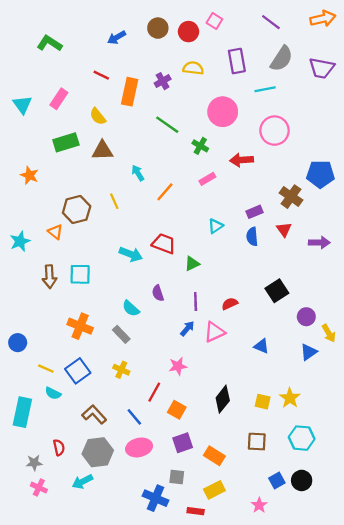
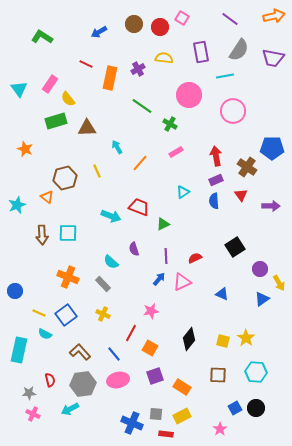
yellow semicircle: (98, 116) -> (68, 99), moved
red arrow: (242, 160) -> (216, 156), moved, turned 84
gray square: (177, 477) -> (156, 414), moved

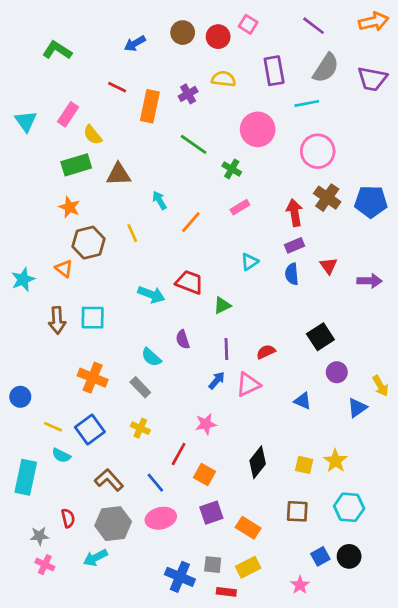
orange star: (25, 149) -> (69, 207), moved
brown cross: (247, 167) -> (327, 198), moved
purple circle: (260, 269) -> (337, 372), moved

